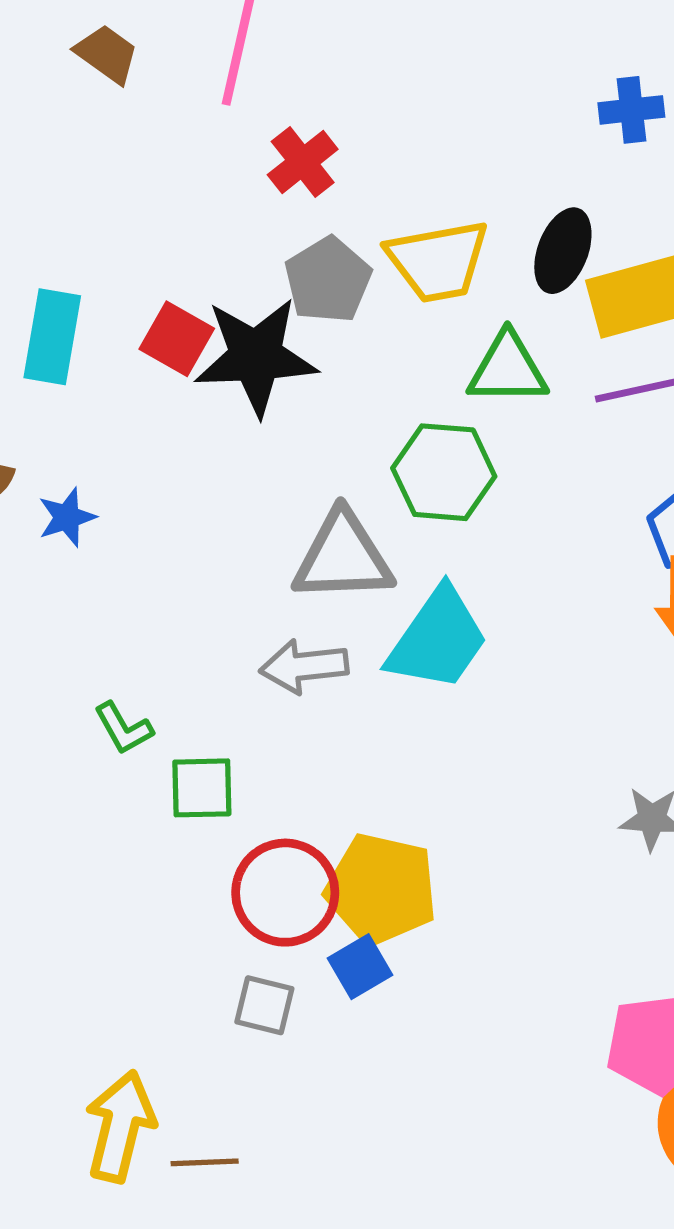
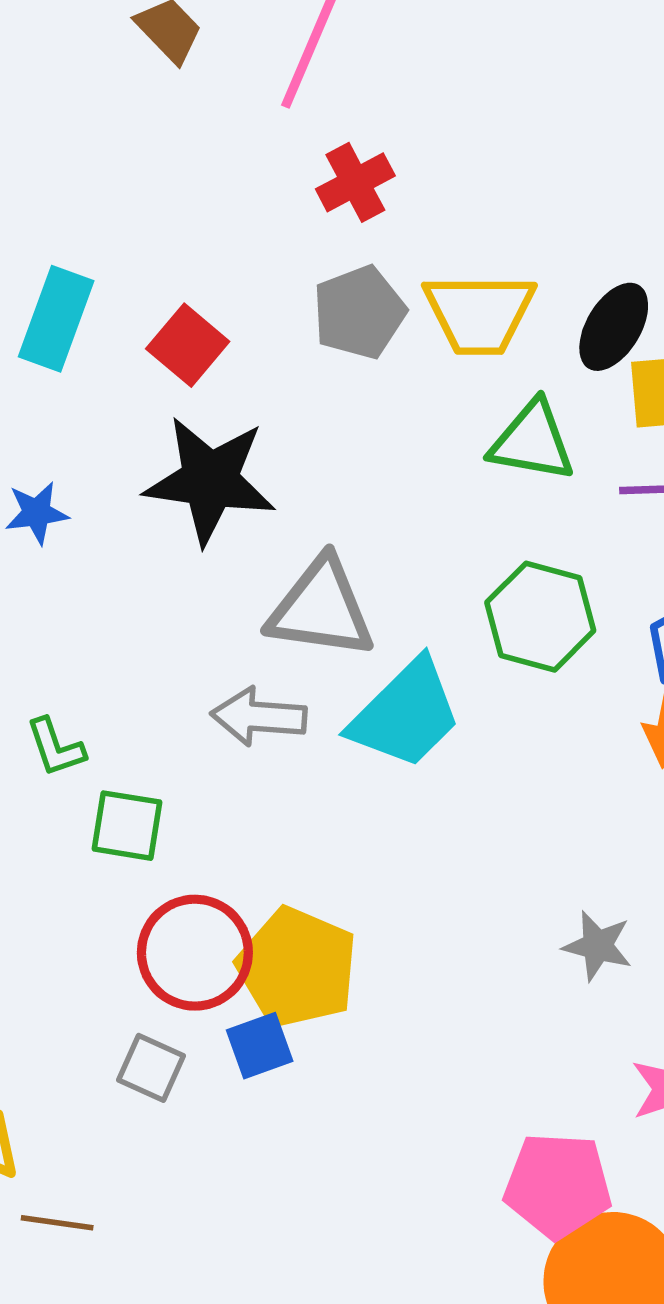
black star: (256, 356) -> (210, 480), moved
green hexagon: (444, 472) -> (540, 617), moved

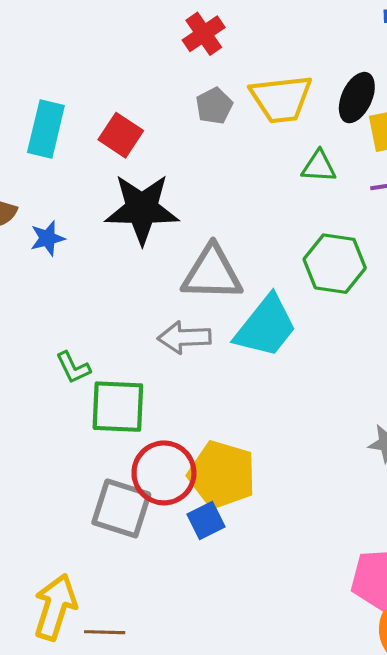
gray pentagon: (359, 312) -> (214, 106), size x0.7
green triangle: (532, 441) -> (319, 166), size x0.7
green square: (127, 826) -> (118, 407), size x1.4
gray square: (151, 1068) -> (121, 508), moved, size x1.6

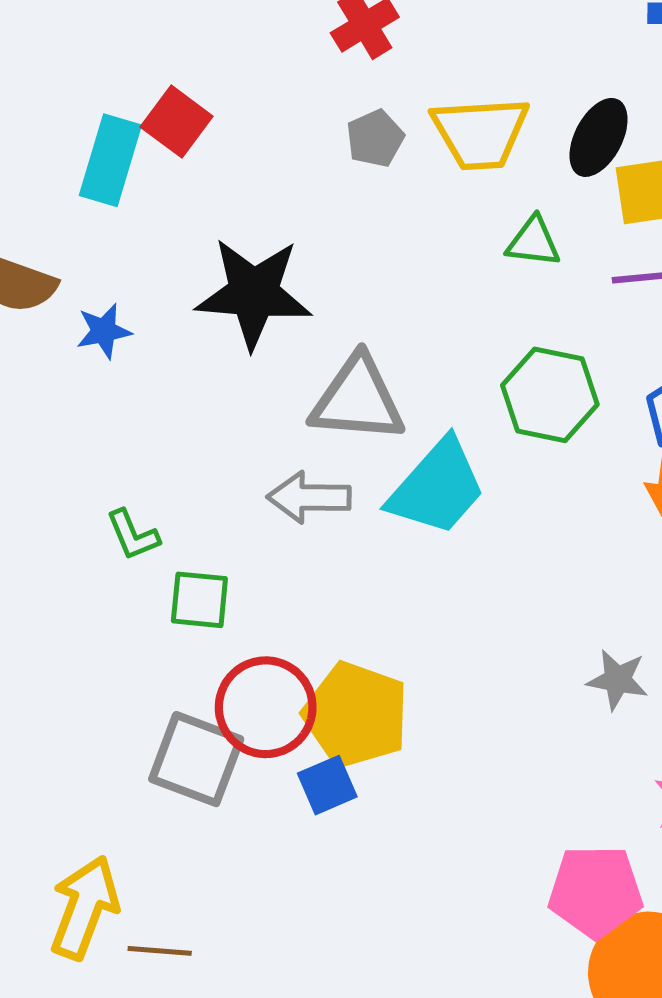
red square: (121, 135) -> (177, 122), moved
green square: (118, 407) -> (199, 600), size x0.7

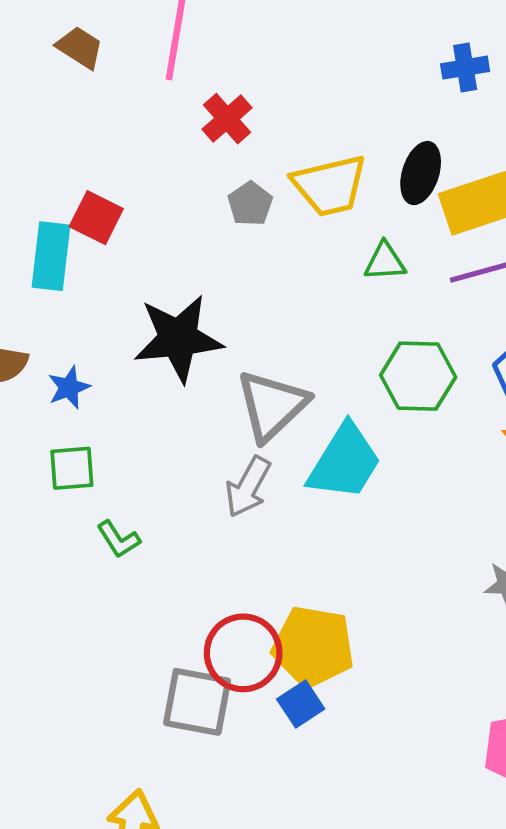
gray triangle: (358, 399) -> (272, 405), turned -38
gray arrow: (309, 497) -> (248, 487), turned -52
green square: (199, 600) -> (72, 468), moved

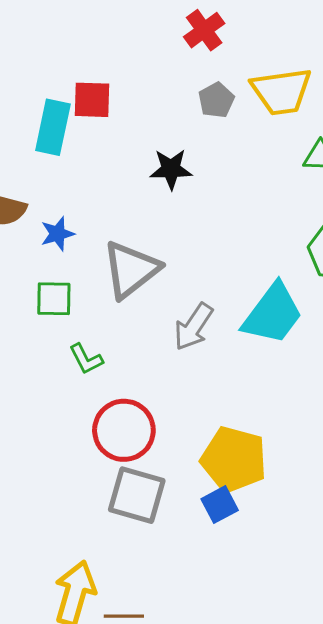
red square: (96, 218) -> (92, 100), turned -30
black star: (178, 338) -> (171, 169), moved, size x0.6
gray triangle: (272, 405) -> (131, 270), moved
red circle: (243, 653) -> (124, 430), moved

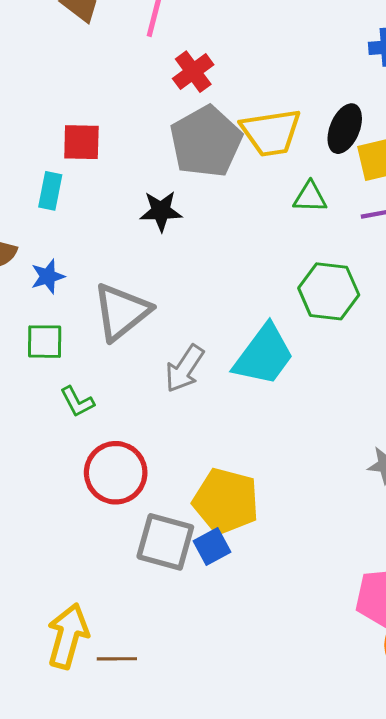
gray pentagon: (216, 100) -> (206, 142), size x2.0
cyan rectangle: (53, 127) -> (50, 191), moved, size x0.7
gray square: (137, 495) -> (165, 542), moved

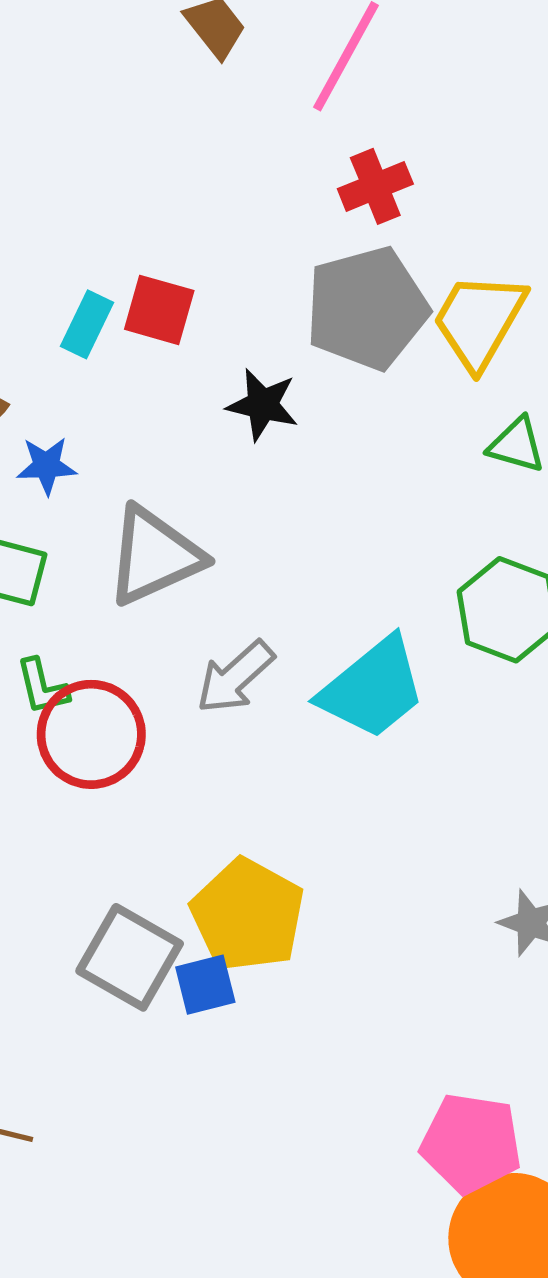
yellow trapezoid: (271, 132) -> (479, 321), turned 114
red square: (81, 142) -> (159, 310), moved
red circle: (116, 473) -> (91, 734), moved

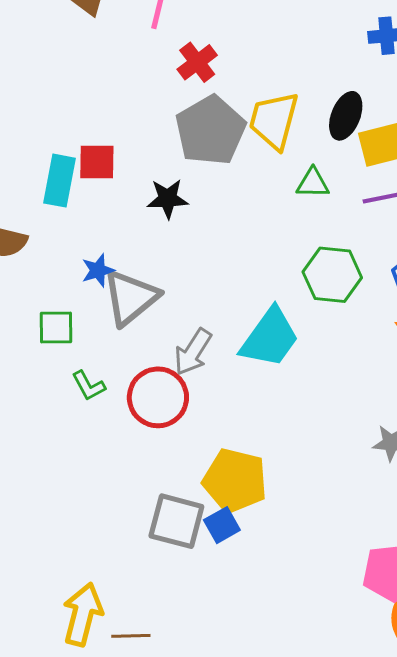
cyan rectangle: (87, 324) -> (59, 181), size x1.4
blue star: (46, 466) -> (98, 270), moved
red circle: (91, 734) -> (158, 397), moved

